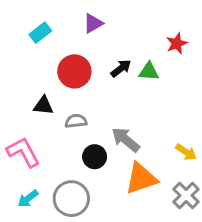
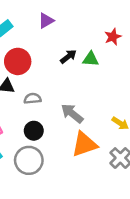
red circle: (74, 71) -> (18, 61), moved
black circle: (95, 157) -> (34, 131), moved

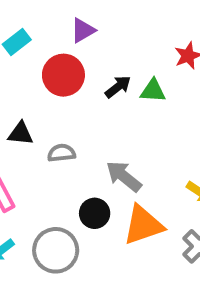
red circle: (18, 61) -> (63, 75), moved
black circle: (34, 131) -> (95, 213), moved

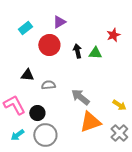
black arrow: (118, 87) -> (77, 51), turned -64
black circle: (95, 213) -> (37, 113), moved

